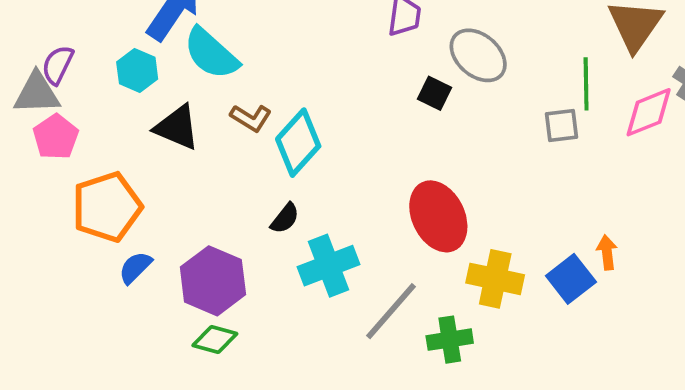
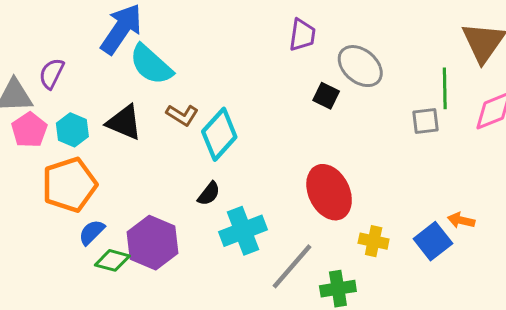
purple semicircle: (58, 65) -> (52, 73), moved
cyan hexagon: (137, 71) -> (72, 130), moved
orange arrow: (607, 252) -> (461, 220), turned -70
yellow cross: (495, 279) -> (374, 241), size x0.7
green diamond: (215, 340) -> (112, 260), moved

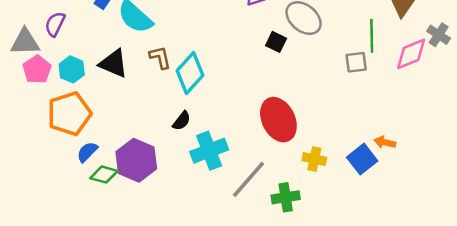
brown L-shape: (182, 115) -> (160, 57), turned -135

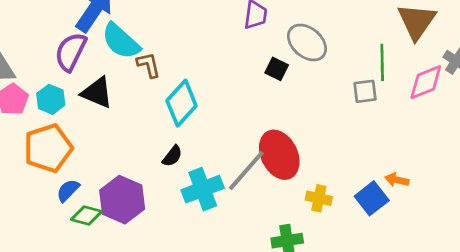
purple semicircle: (55, 24) -> (71, 52), moved, size x1.4
brown L-shape: (160, 57) -> (149, 65), moved
gray line: (249, 179) -> (246, 171), moved

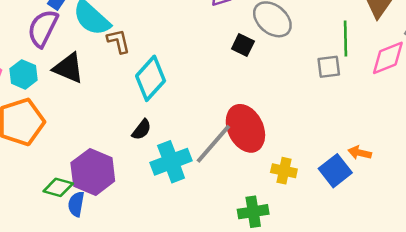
blue semicircle: (68, 190) -> (76, 204), moved, turned -35

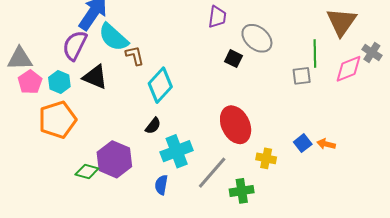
gray line: (213, 144) -> (212, 173), moved
blue square: (335, 171) -> (303, 143), moved, size x0.7
blue semicircle: (76, 204) -> (161, 185), moved

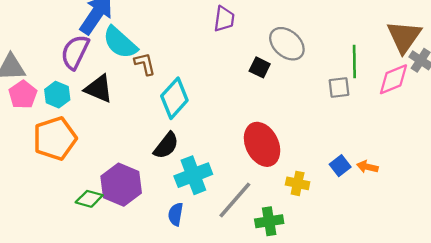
purple trapezoid: (217, 17) -> (224, 19), moved
brown triangle: (341, 22) -> (404, 37), moved
black semicircle: (153, 126) -> (166, 146), size x1.4

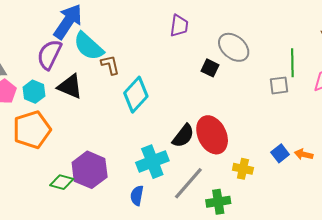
black semicircle: (166, 146) -> (183, 136), moved

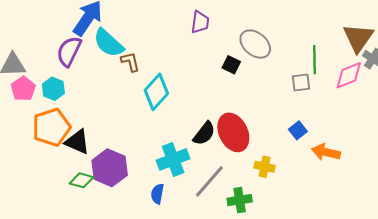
black triangle: (70, 86) -> (77, 142), moved
blue square: (280, 153) -> (298, 130), moved
orange arrow: (304, 154) -> (326, 152), size x1.5

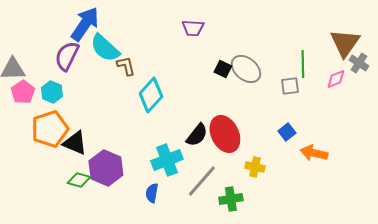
purple trapezoid: (200, 22) -> (193, 28), turned 85
gray ellipse: (255, 44) -> (246, 69), moved
pink diamond: (349, 75) -> (336, 79), size x0.7

